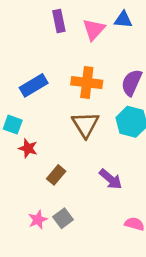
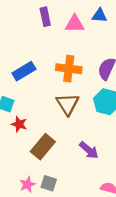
pink triangle: (94, 29) -> (75, 24), turned 48
brown rectangle: (56, 175) -> (43, 147), size x1.5
gray square: (63, 218) -> (49, 183), turned -35

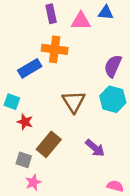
orange cross: (69, 69) -> (55, 49), moved
gray square: (49, 183) -> (24, 160), moved

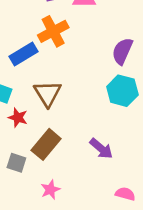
orange cross: (55, 49) -> (53, 31), turned -35
brown triangle: (74, 102) -> (47, 94), moved
pink star: (33, 182) -> (50, 190), moved

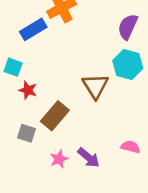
brown triangle: (47, 94) -> (95, 86), moved
purple arrow: (101, 149) -> (89, 158), moved
pink semicircle: (125, 194) -> (130, 147), moved

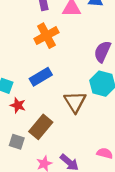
blue rectangle: (33, 29) -> (41, 77), moved

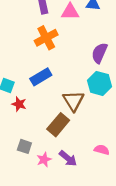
brown rectangle: (41, 127) -> (58, 125), moved
gray square: (17, 142) -> (24, 146), moved

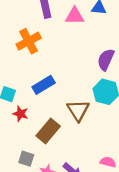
orange cross: (46, 38) -> (29, 41), moved
brown rectangle: (58, 125) -> (48, 131), moved

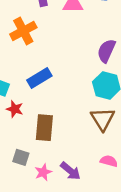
brown triangle: (78, 110) -> (103, 119), moved
brown rectangle: (48, 131) -> (44, 128), turned -35

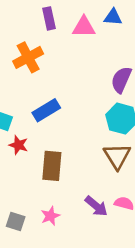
gray square: (21, 157) -> (16, 221), moved
purple arrow: (70, 171) -> (96, 206), moved

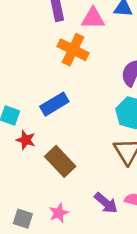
orange cross: (28, 57) -> (73, 50), moved, turned -36
brown rectangle: (52, 166) -> (60, 161), turned -48

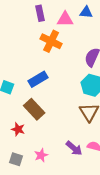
red star: (26, 140) -> (18, 129), moved
brown rectangle: (60, 161) -> (34, 109), moved

